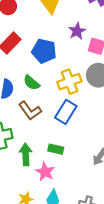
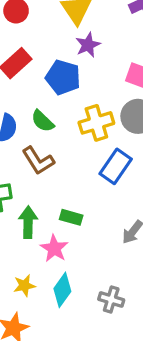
purple star: (77, 31) -> (88, 45), moved
blue rectangle: (66, 112) -> (116, 166), moved

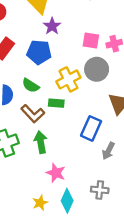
blue rectangle: (116, 166) -> (91, 128), moved
green rectangle: (71, 217) -> (56, 103), moved
green arrow: (28, 222) -> (41, 142), moved
gray cross: (111, 300) -> (100, 190), moved

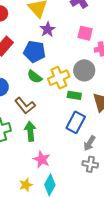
pink square: (91, 40) -> (85, 33), moved
green semicircle: (31, 85) -> (35, 77), moved
green rectangle: (56, 103) -> (74, 95), moved
gray cross: (100, 190) -> (90, 164), moved

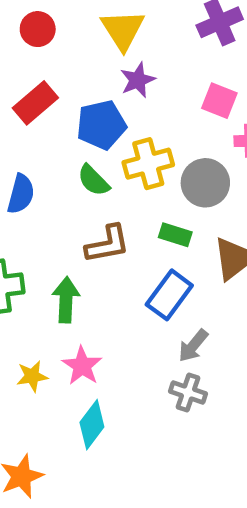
blue pentagon: (34, 52) -> (101, 125), turned -30
yellow cross: (59, 78) -> (148, 164), moved
brown L-shape: (25, 106) -> (107, 244), moved, turned -70
yellow star: (26, 185) -> (32, 376), moved

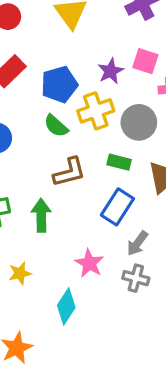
purple star: (138, 80) -> (111, 71), moved
pink star: (82, 366) -> (89, 263), moved

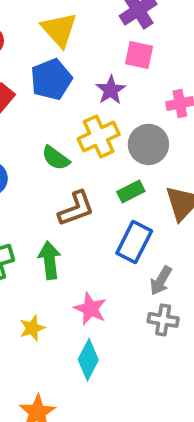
pink square: (145, 61) -> (139, 55), moved
blue pentagon: (59, 84) -> (51, 79), moved
green rectangle: (119, 162) -> (131, 191), turned -35
pink star: (89, 263) -> (90, 309), moved

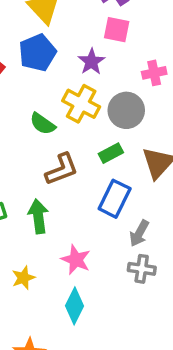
yellow cross: (99, 137) -> (81, 104), turned -36

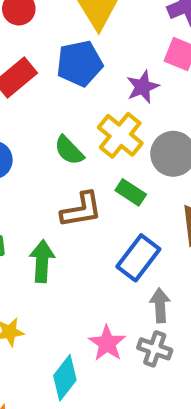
green rectangle: (111, 153) -> (131, 192), moved, turned 50
gray arrow: (139, 233) -> (160, 305), turned 136
pink star: (76, 260) -> (107, 343), moved

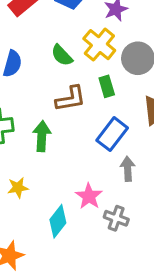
green rectangle: (131, 192) -> (107, 86), turned 40
gray cross: (155, 349) -> (116, 218), moved

